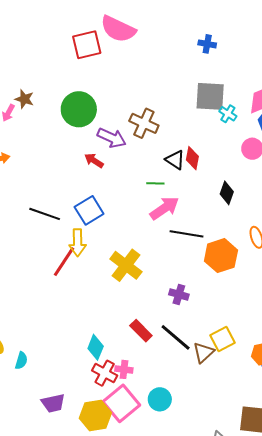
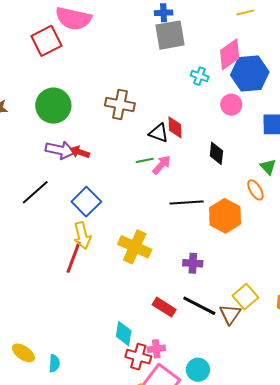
gray square: (210, 96) -> (170, 35), moved
purple arrow: (112, 138) -> (60, 150), moved
pink arrow: (164, 208) -> (162, 165), moved, size x0.7
black line: (45, 214) -> (35, 192), moved, turned -48

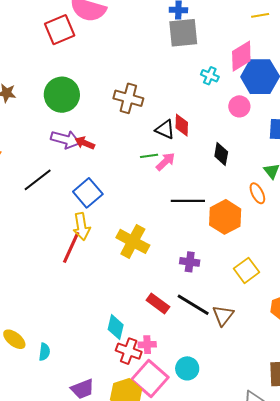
yellow square: (245, 297) -> (247, 270), moved

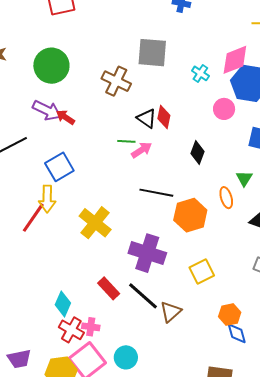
gray square: (183, 33) -> (152, 53), moved
purple cross: (190, 262) -> (147, 253), size x1.8

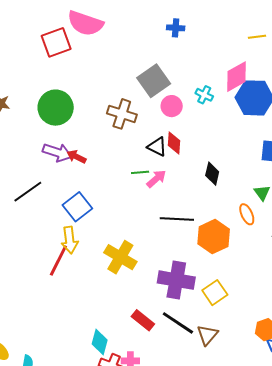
gray square: (152, 53) -> (154, 81), turned -32
pink circle: (224, 109) -> (172, 106), moved
yellow square: (202, 272) -> (215, 293), moved

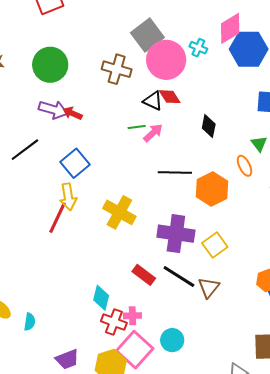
pink circle: (172, 106) -> (166, 60), size x1.8
red diamond: (174, 143) -> (170, 97), turned -35

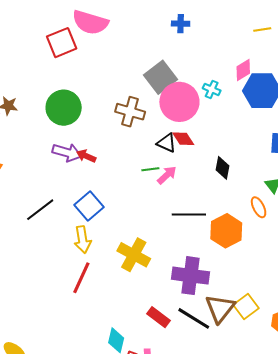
pink diamond: (230, 28) -> (243, 70), size x0.7
black line: (25, 150) -> (40, 210), moved
red line: (58, 218) -> (81, 278), moved
yellow square: (215, 245) -> (246, 306), moved
brown triangle: (209, 287) -> (220, 308), moved, size x1.4

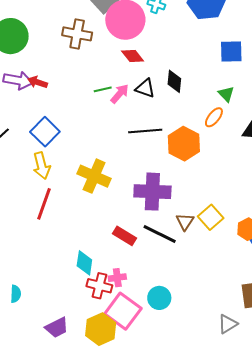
black triangle: (166, 143) -> (145, 88), moved
orange ellipse: (259, 207) -> (214, 117), turned 70
brown triangle: (220, 308) -> (185, 222), size x0.6

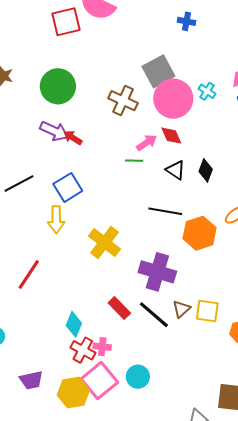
pink arrow: (120, 94) -> (147, 143), moved
red line: (44, 204) -> (29, 275), moved
yellow square: (211, 217) -> (207, 311), turned 35

